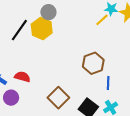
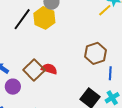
red semicircle: (22, 77) -> (49, 69), moved
brown square: (58, 98) -> (34, 70), moved

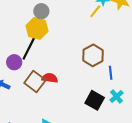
black line: (22, 19) -> (29, 49), moved
purple circle: (13, 87) -> (14, 62), moved

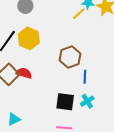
yellow hexagon: (37, 28) -> (29, 38), moved
black square: (95, 100) -> (65, 102), turned -30

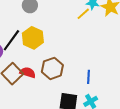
brown hexagon: (70, 57) -> (52, 68), moved

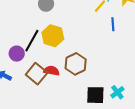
blue line: (89, 77) -> (113, 24), moved

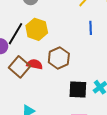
blue line: (113, 24) -> (91, 28), moved

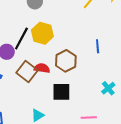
blue line: (91, 28) -> (98, 46), moved
black square: (78, 90) -> (61, 92), moved

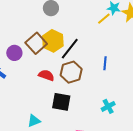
black line: (21, 39) -> (70, 49), moved
brown square: (27, 71) -> (36, 43), moved

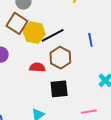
brown square: (36, 43) -> (17, 23), moved
black line: (70, 49) -> (53, 35), turned 40

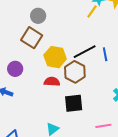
yellow hexagon: (34, 32) -> (55, 57), moved
black line: (53, 35) -> (85, 52), moved

